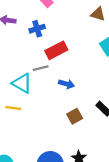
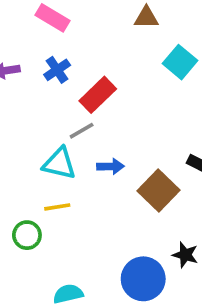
blue arrow: (66, 84) -> (110, 166), moved
brown square: (75, 116) -> (158, 191), size x1.5

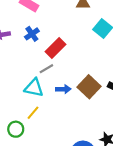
brown square: (158, 191) -> (89, 87), moved
yellow line: (57, 207) -> (33, 113), turned -40

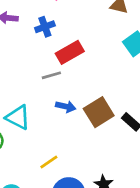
cyan triangle: (34, 88) -> (18, 117), moved
yellow line: (33, 113) -> (49, 162), moved

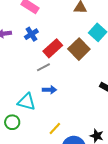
blue arrow: (66, 107) -> (49, 90), moved
brown square: (99, 112) -> (79, 49), moved

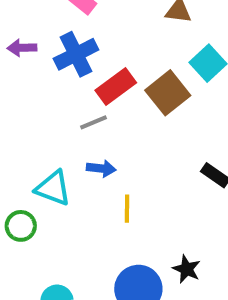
blue cross: (31, 34) -> (76, 54), size x1.5
yellow line: (55, 128) -> (127, 209), moved, turned -48

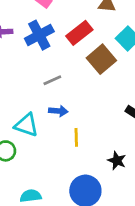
red rectangle: (116, 86) -> (79, 33), moved
black star: (187, 269) -> (117, 161), moved

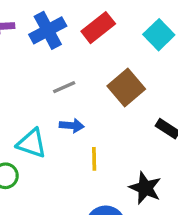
brown square: (101, 59) -> (126, 88), moved
black star: (117, 161) -> (145, 188), size x1.4

